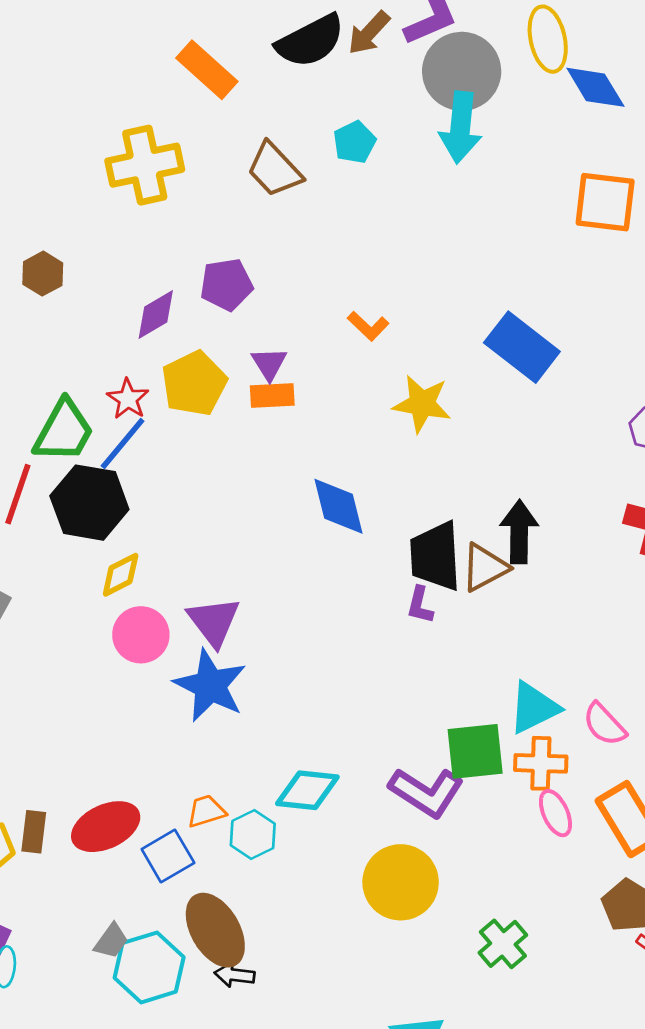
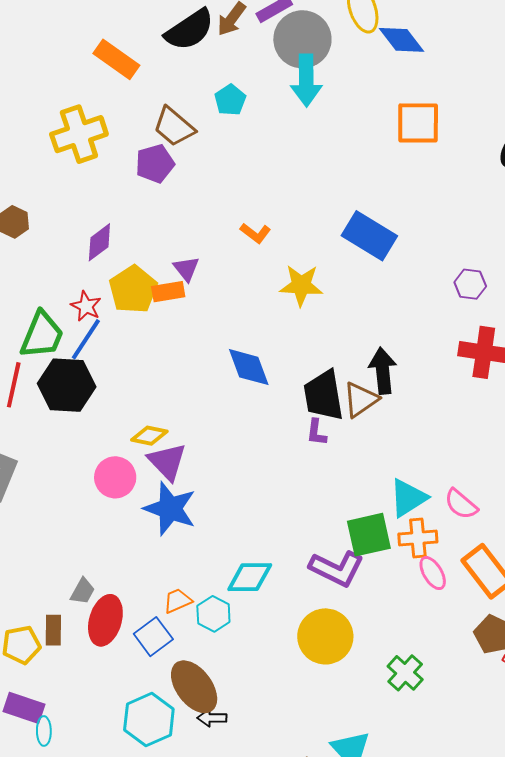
purple pentagon: (226, 285) -> (155, 164), moved
orange rectangle: (272, 396) -> (168, 292), moved
yellow diamond: (121, 575) -> (149, 436), moved, turned 45
red ellipse: (106, 827) -> (105, 620), turned -42
gray trapezoid: (111, 941) -> (83, 591), moved

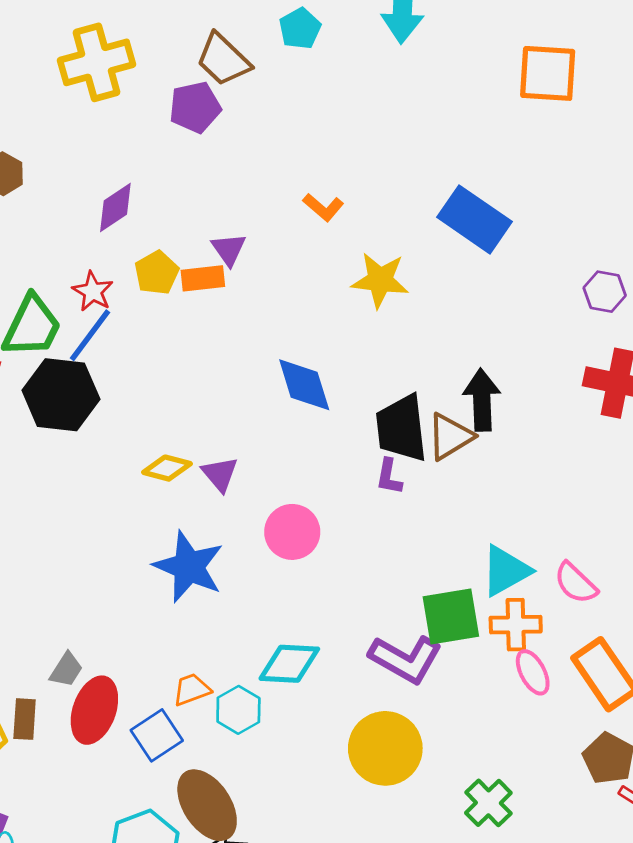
yellow pentagon: (133, 289) -> (157, 273), size x0.7
purple triangle: (167, 462) -> (220, 474), moved, size x0.7
pink circle: (115, 477) -> (292, 532), moved

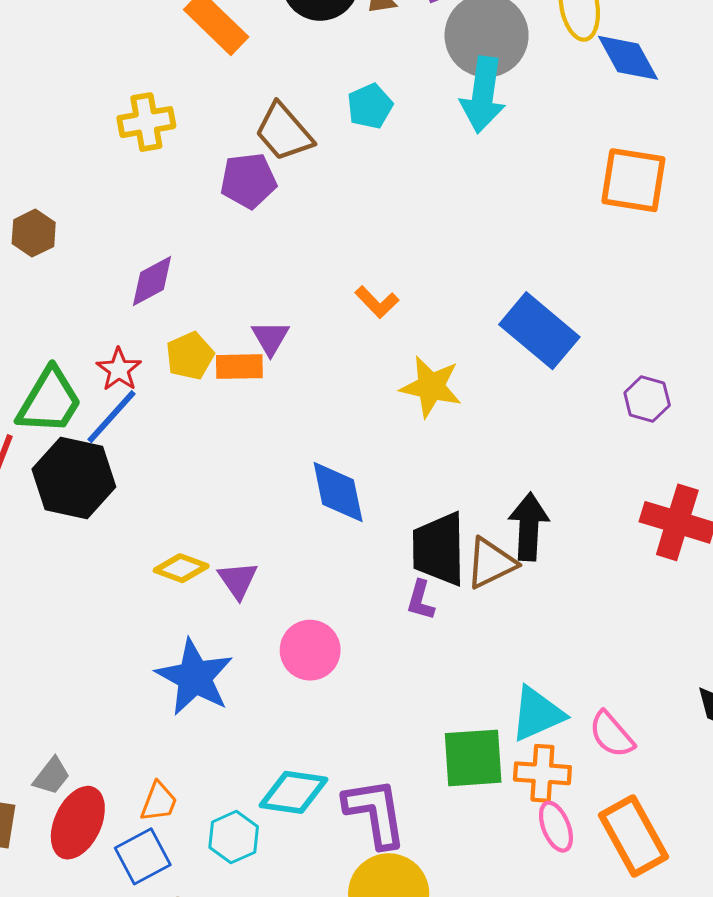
yellow cross: (96, 62) -> (146, 122), size x0.7
purple hexagon: (605, 292) -> (647, 399), moved
purple L-shape: (406, 659) -> (375, 813), moved, turned -134
orange trapezoid: (192, 690) -> (159, 802), moved, turned 126

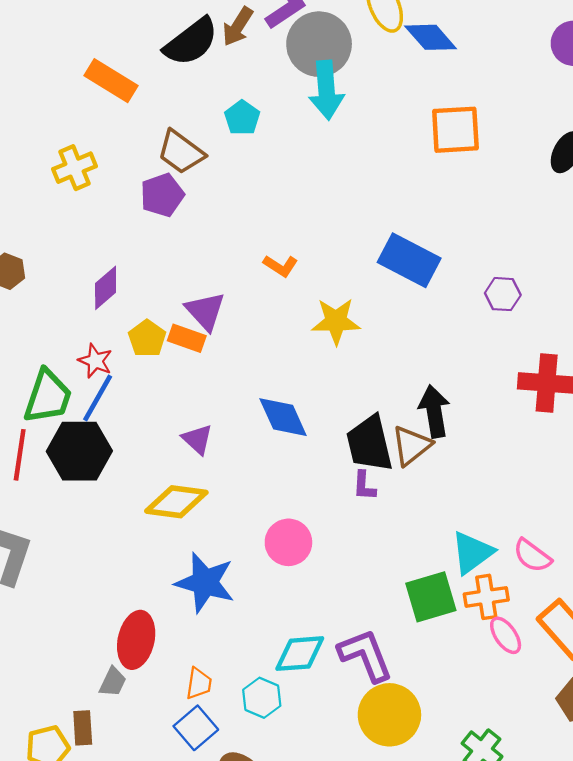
purple triangle: (270, 338) -> (205, 311), size x1.4
orange rectangle: (239, 367) -> (187, 338), turned 33
yellow diamond: (181, 568) -> (176, 502), size x1.5
purple triangle: (238, 580) -> (197, 439), moved
red ellipse: (78, 823) -> (136, 640), moved

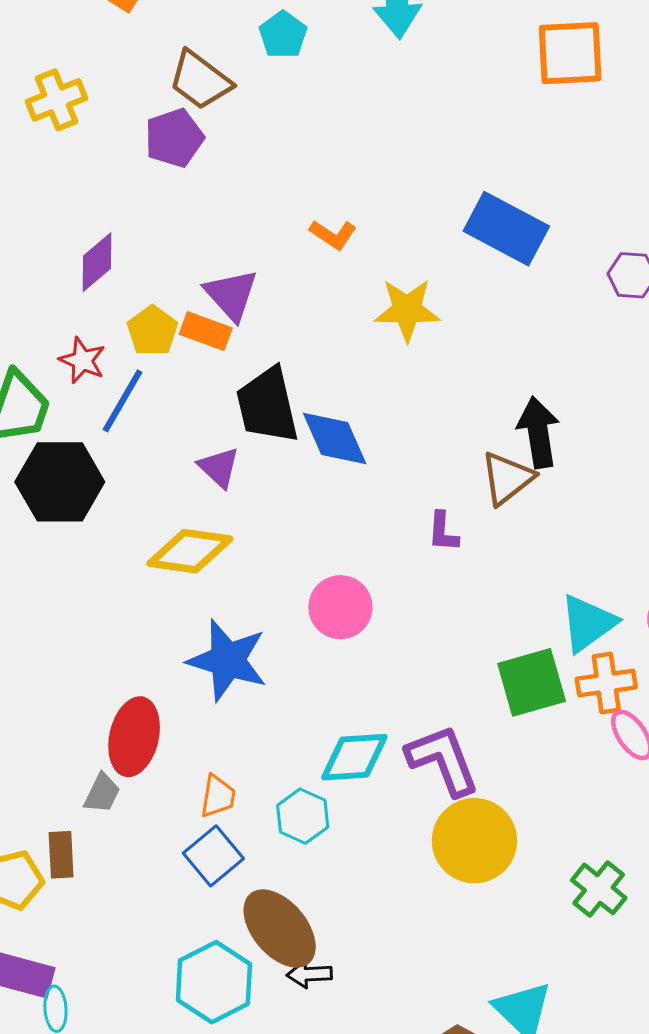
blue line: (98, 398) -> (123, 401), moved
black trapezoid: (369, 444) -> (267, 405), moved

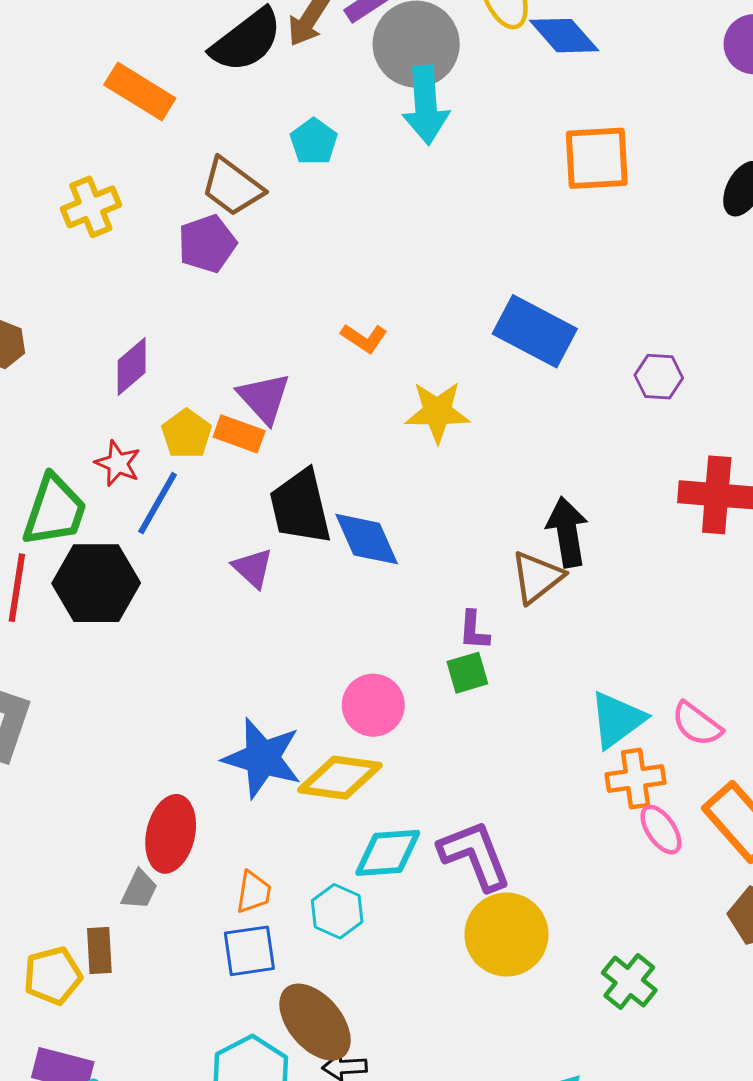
yellow diamond: (190, 551) -> (340, 778), moved
green square: (532, 682) -> (467, 673), moved, size x0.6
blue square: (213, 856) -> (249, 951), turned 32

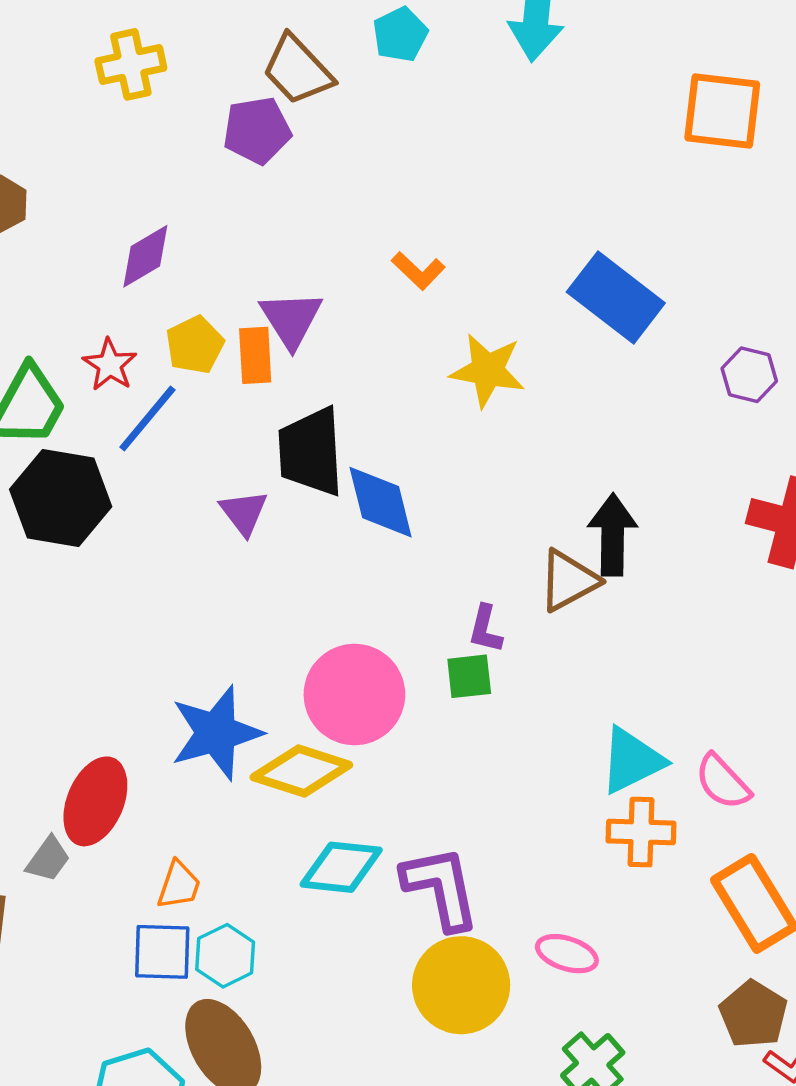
orange rectangle: (239, 434) -> (255, 355), turned 57
pink circle: (373, 705) -> (354, 695), size x1.4
blue star: (262, 758) -> (216, 733), turned 30
pink ellipse: (661, 830) -> (567, 954), moved, turned -48
cyan hexagon: (337, 911) -> (225, 956), moved

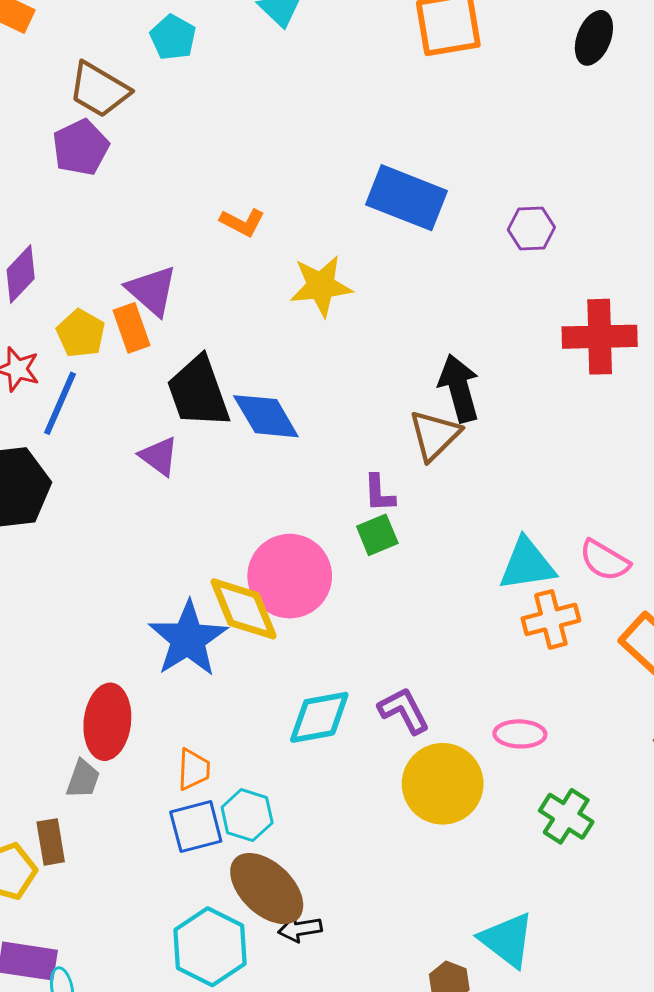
cyan triangle: (632, 761) -> (527, 564), turned 34
yellow diamond: (301, 771) -> (244, 609), moved, turned 66
purple L-shape: (441, 888) -> (404, 711), size x0.7

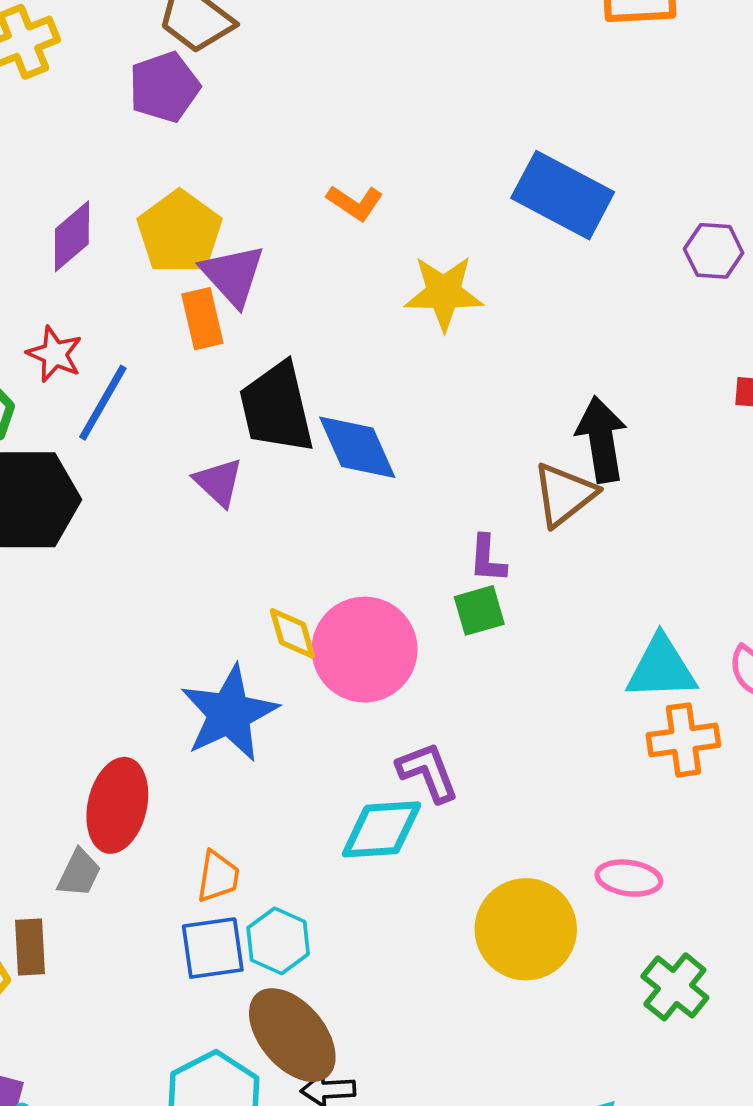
yellow pentagon: (81, 333) -> (179, 232), moved, size x1.4
yellow diamond: (244, 609) -> (292, 633), moved, size x0.6
purple L-shape: (404, 711) -> (428, 772), moved

